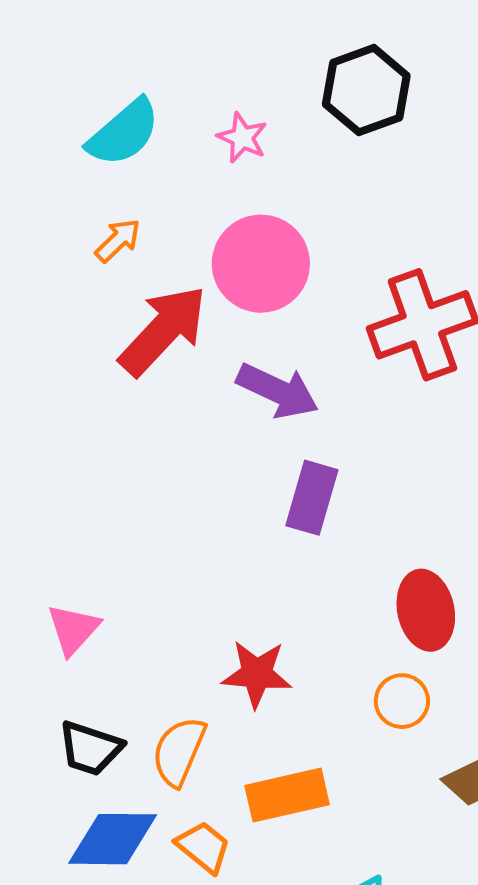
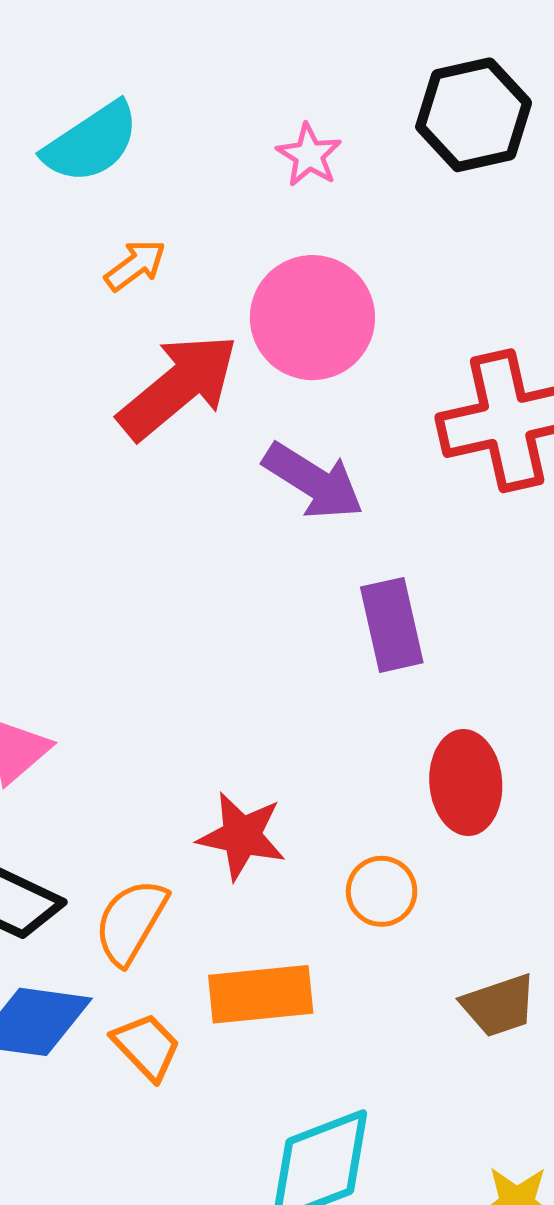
cyan semicircle: (124, 133) -> (91, 143), moved
purple rectangle: (312, 498) -> (392, 625), moved, turned -36
orange circle: (402, 701) -> (382, 891), moved

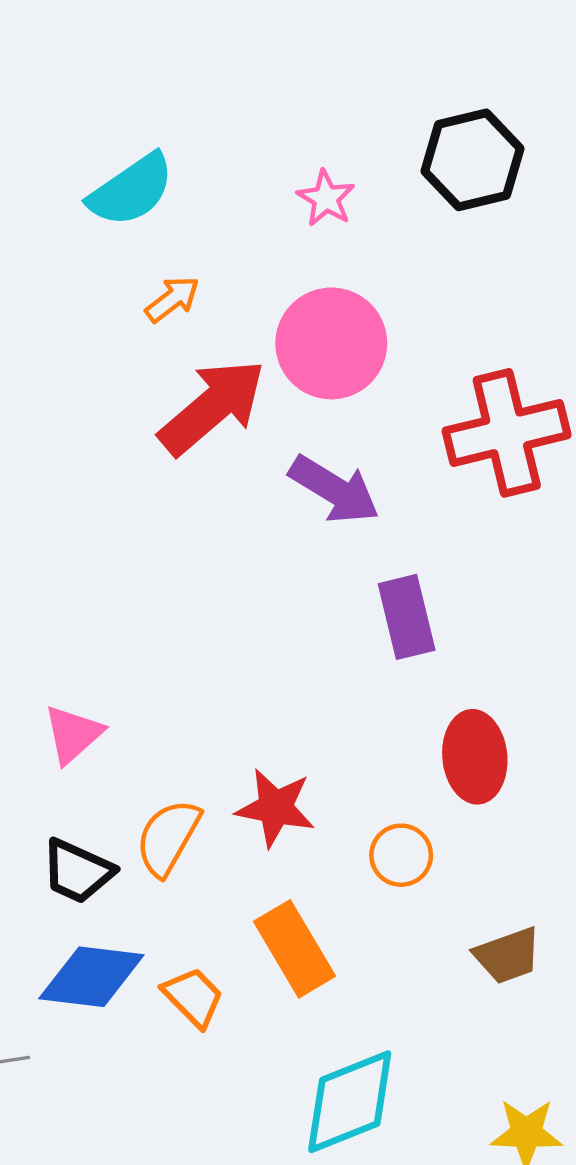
orange semicircle: (131, 922) -> (168, 837), moved
orange rectangle: (261, 994) -> (295, 949), turned 66

